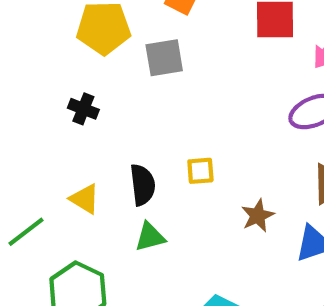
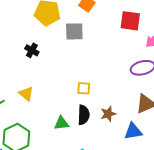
black semicircle: (143, 185) -> (84, 115), moved
green triangle: (150, 237) -> (61, 123), moved

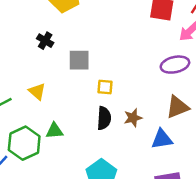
gray square: (74, 31) -> (79, 60), moved
green triangle: (61, 123) -> (54, 131), moved

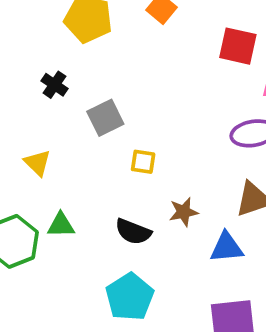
gray square: (79, 60) -> (105, 118), turned -30
black semicircle: (104, 118) -> (133, 232), moved, turned 105

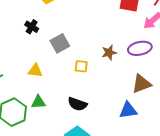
yellow triangle: (38, 163) -> (35, 71), moved, turned -35
brown star: (184, 212) -> (109, 53), moved

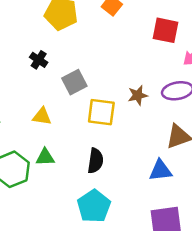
yellow square: (81, 66) -> (101, 112), size x1.6
black semicircle: (77, 104) -> (95, 161), turned -102

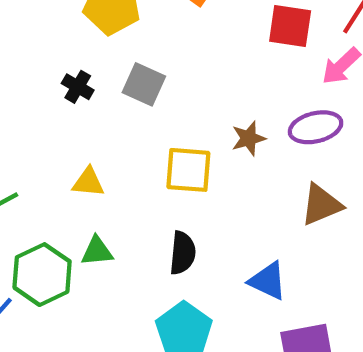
gray square: (74, 82) -> (144, 84), moved, turned -35
blue triangle: (160, 170) -> (268, 281), moved, turned 35

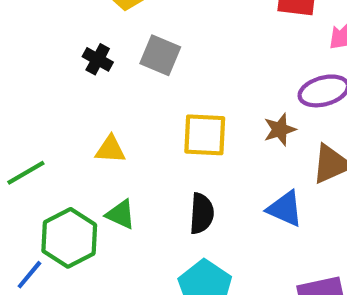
brown star: (249, 138) -> (280, 129), moved
green triangle: (97, 251) -> (121, 214), turned 32
blue triangle: (268, 281) -> (285, 209), moved

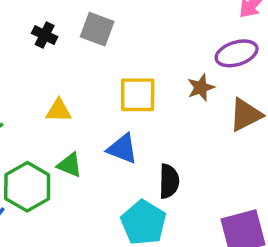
blue triangle: (285, 209) -> (122, 149), moved
black semicircle: (202, 214) -> (169, 181), moved

